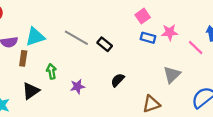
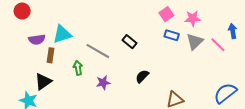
pink star: (170, 32) -> (193, 18), moved
gray line: (76, 38) -> (98, 51), moved
gray triangle: (172, 75) -> (195, 42), moved
black triangle: (31, 91) -> (43, 82), moved

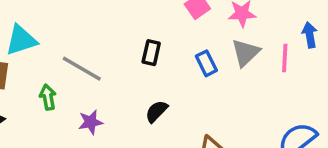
blue rectangle: (172, 35) -> (206, 63), moved, turned 48
black rectangle: (129, 42) -> (151, 53), moved, turned 64
pink line: (218, 45) -> (285, 58), turned 49

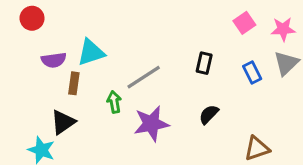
gray line: (82, 69) -> (144, 77), turned -63
purple star: (91, 122) -> (151, 124), size x1.6

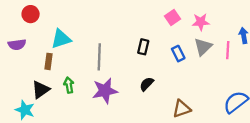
red circle: (32, 18) -> (31, 14), moved
purple semicircle: (54, 60) -> (17, 45), moved
gray line: (144, 77) -> (99, 57), turned -55
green arrow: (114, 102) -> (69, 85), moved

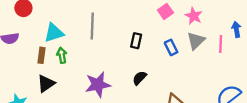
pink star: (201, 22) -> (194, 16), turned 30
gray line: (99, 57) -> (92, 26), moved
green arrow: (69, 85) -> (62, 55), moved
black triangle: (41, 90) -> (46, 83), moved

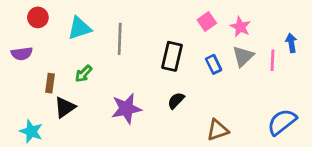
cyan triangle: (54, 33) -> (79, 28), moved
black rectangle: (136, 41) -> (172, 56), size x1.5
brown rectangle: (41, 55) -> (50, 83), moved
green arrow: (62, 55) -> (83, 74), turned -126

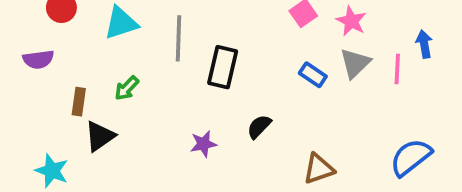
black rectangle: (172, 56) -> (223, 67), moved
blue rectangle: (214, 64) -> (313, 75), turned -30
purple star: (126, 109) -> (203, 144), moved, size x0.6

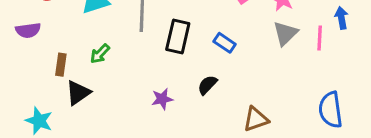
blue rectangle: (313, 75) -> (225, 43), moved
blue semicircle: (411, 157) -> (331, 110), turned -60

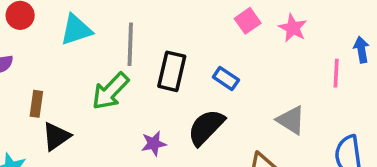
gray triangle: (285, 33) -> (291, 120), moved, turned -44
green arrow: (100, 54) -> (110, 91), moved, size x1.6
black semicircle: (207, 85) -> (206, 127), size x1.6

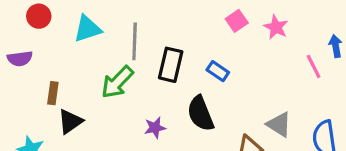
pink line: (336, 73) -> (314, 66), turned -30
gray triangle: (291, 120) -> (279, 125), moved
black semicircle: (206, 127) -> (201, 114), turned -66

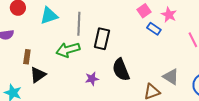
blue rectangle: (218, 71) -> (154, 29), moved
green arrow: (117, 82) -> (68, 50), turned 30

